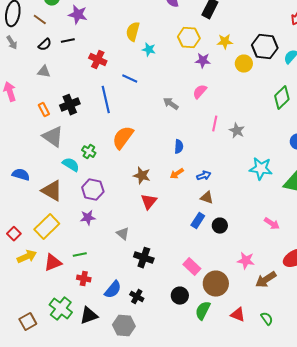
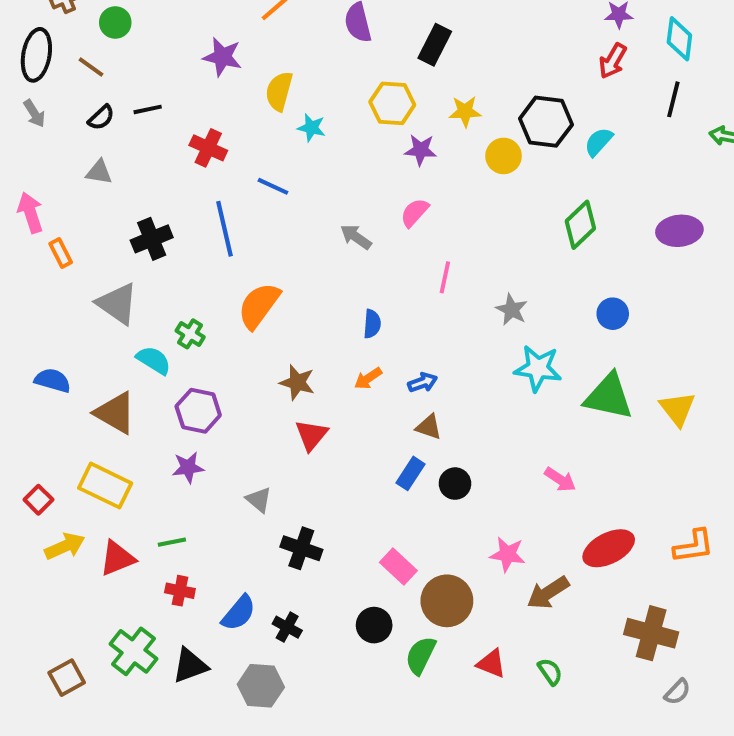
purple star: (78, 15) -> (222, 57), moved
orange rectangle: (44, 110) -> (61, 253), moved
gray star: (237, 131) -> (512, 310), moved
yellow rectangle: (47, 227) -> (105, 486), turned 70

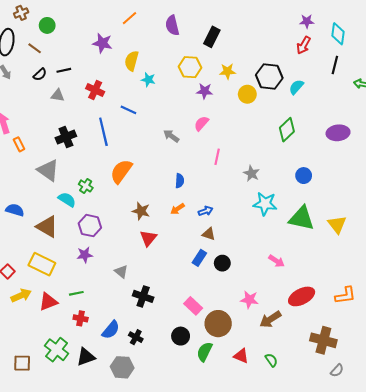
gray triangle: (99, 172) -> (58, 95), moved
brown square: (67, 678) -> (22, 363), turned 30

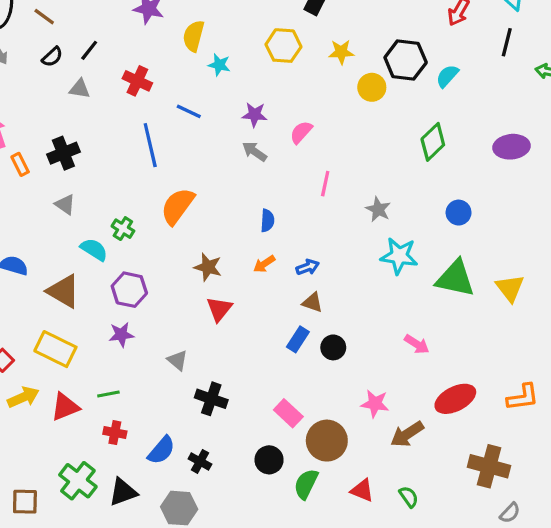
black line: (64, 70) -> (89, 50), turned -40
purple star: (205, 91) -> (255, 115), moved
black cross: (66, 137) -> (63, 153), moved
gray triangle: (48, 170) -> (65, 205), size x0.6

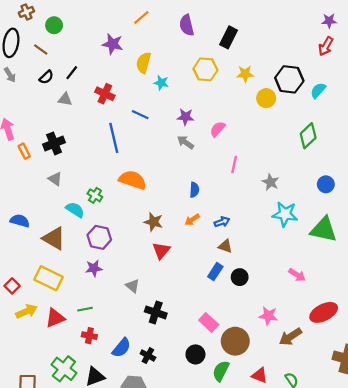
orange semicircle: (177, 206) -> (132, 180), turned 72

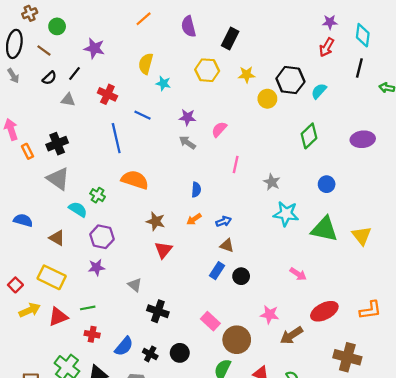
purple star: (113, 44) -> (94, 48), moved
gray triangle: (55, 179) -> (58, 179), size x1.6
brown triangle: (54, 238) -> (57, 238), size x0.7
black circle: (195, 354) -> (180, 353), moved

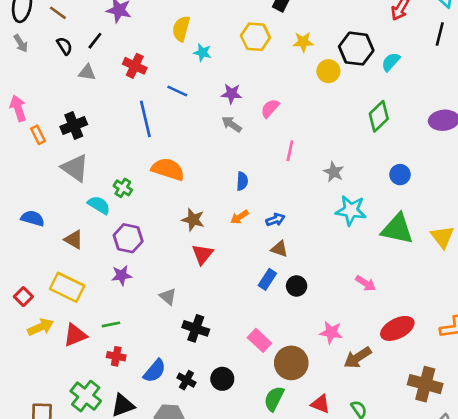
black semicircle: (49, 78) -> (64, 46), turned -80

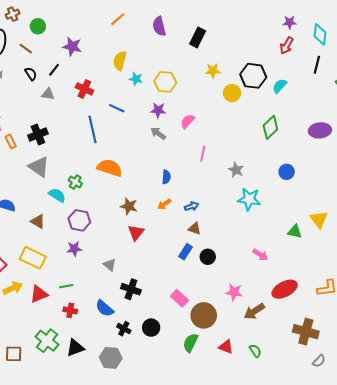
yellow hexagon: (255, 37) -> (165, 82), moved
green triangle: (397, 229) -> (295, 232), moved, size x0.6
blue semicircle: (155, 371) -> (105, 308), moved, turned 90

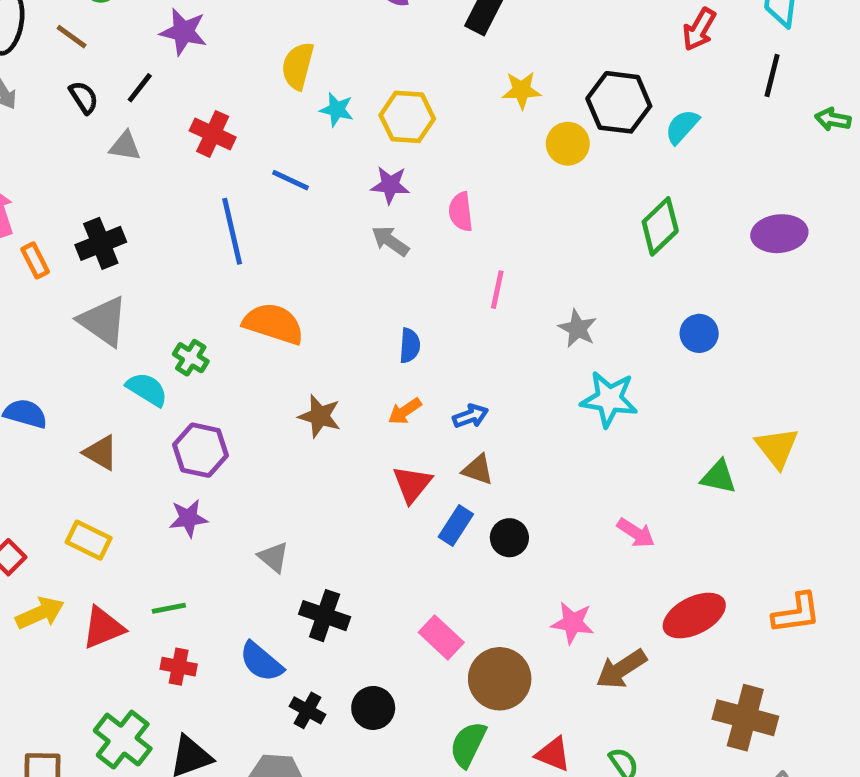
pink semicircle: (188, 121) -> (461, 212), turned -49
red triangle: (136, 233) -> (412, 484), moved
yellow rectangle: (33, 258) -> (89, 540), size x0.7

